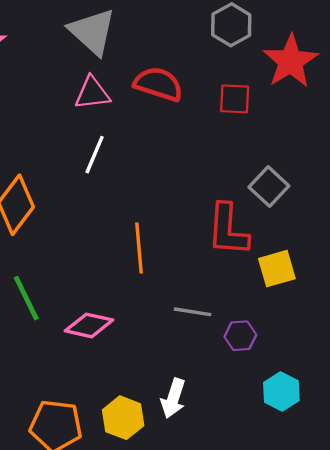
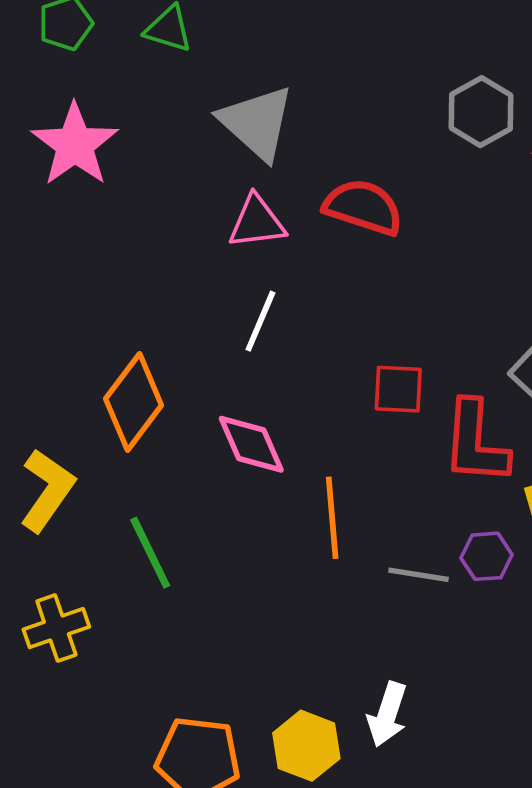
red square: (235, 99) -> (398, 389), moved
orange line: (139, 248) -> (332, 518), moved
pink diamond: (89, 325) -> (251, 444), moved, turned 54
purple hexagon: (240, 336) -> (487, 556), moved

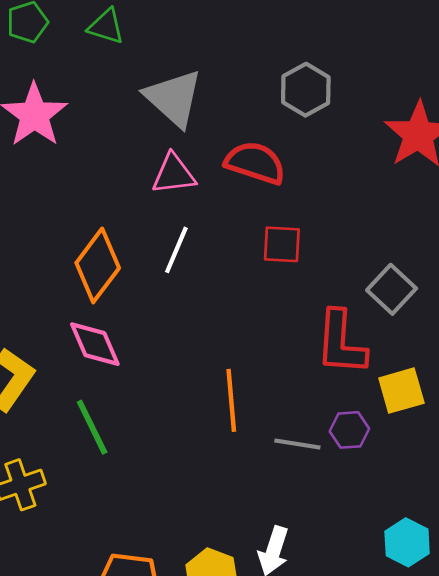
gray hexagon: (481, 112) -> (306, 90), moved
red square: (398, 389) -> (282, 244), moved
orange diamond: (134, 402) -> (98, 265), moved
pink diamond: (251, 444) -> (95, 344), moved

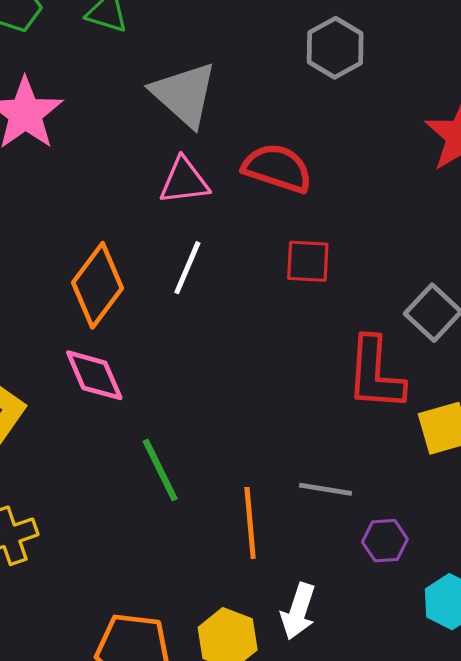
gray hexagon: (306, 90) -> (335, 48), moved
orange line: (231, 400) -> (250, 523), moved
green line: (92, 427) -> (160, 470), moved
purple hexagon: (349, 430) -> (385, 541), moved

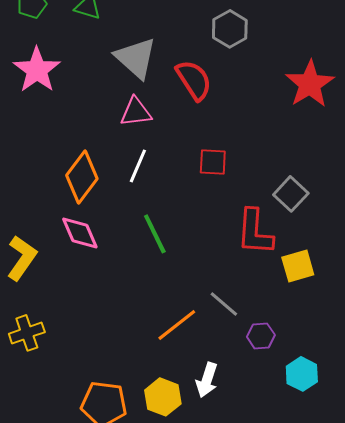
red semicircle: (277, 168) -> (194, 80), moved, turned 39
green line: (160, 470) -> (155, 234), moved
gray line: (325, 489) -> (224, 304), turned 32
orange line: (250, 523) -> (177, 325), turned 57

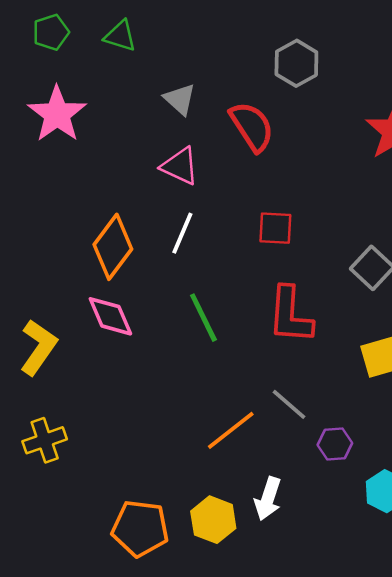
gray triangle: (136, 58) -> (180, 99), size x0.6
pink triangle: (136, 112) -> (180, 166), turned 32
red L-shape: (255, 232) -> (290, 315), moved

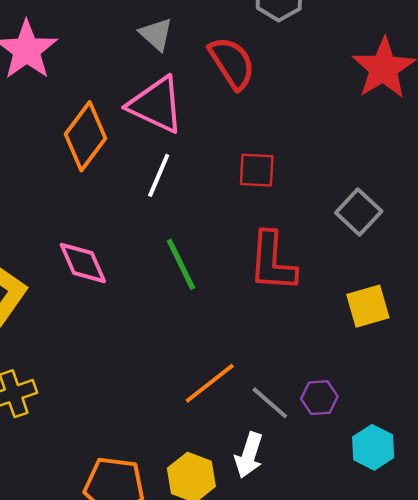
pink triangle: (180, 166) -> (156, 105), size x1.4
orange diamond: (113, 247) -> (86, 136), moved
gray line: (289, 404) -> (270, 403), moved

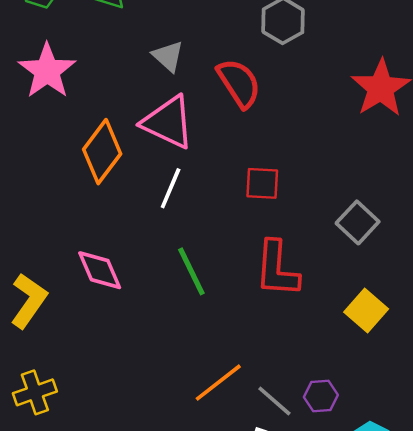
yellow square: (368, 306) -> (366, 310), turned -33

